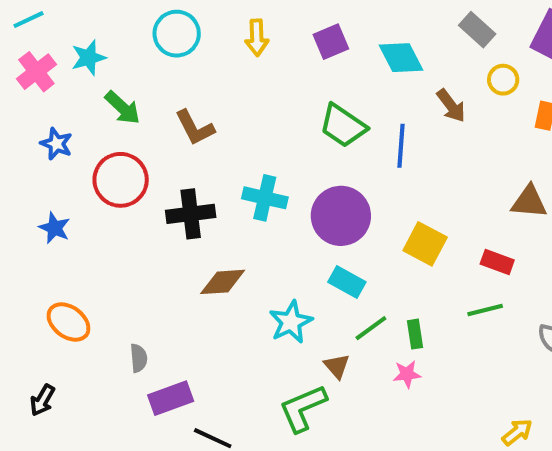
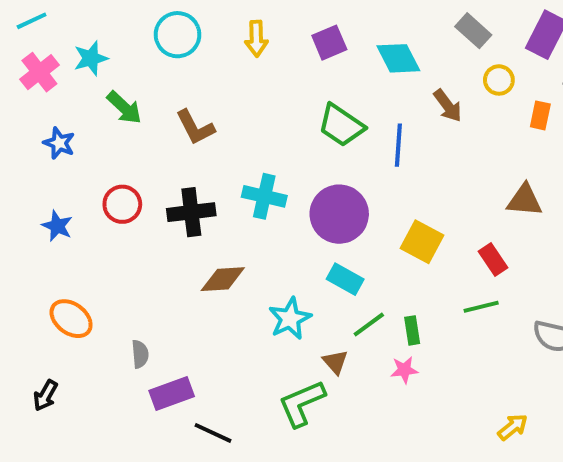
red circle: (121, 180) -> (122, 204), moved, size x0.7
red rectangle: (497, 262) -> (493, 259), turned 36

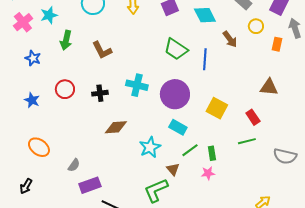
green arrow: (124, 108) -> (66, 40), turned 60
black cross: (191, 212) -> (100, 93), size x0.7
gray semicircle: (140, 354) -> (74, 165), turned 40

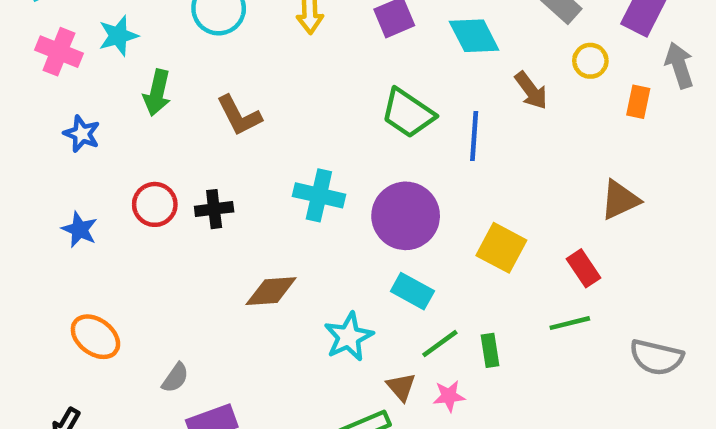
pink cross: (23, 22) -> (59, 52), turned -30
brown triangle: (269, 87) -> (620, 200), turned -30
black cross: (100, 93) -> (214, 209), moved
pink star: (208, 173) -> (449, 396), moved

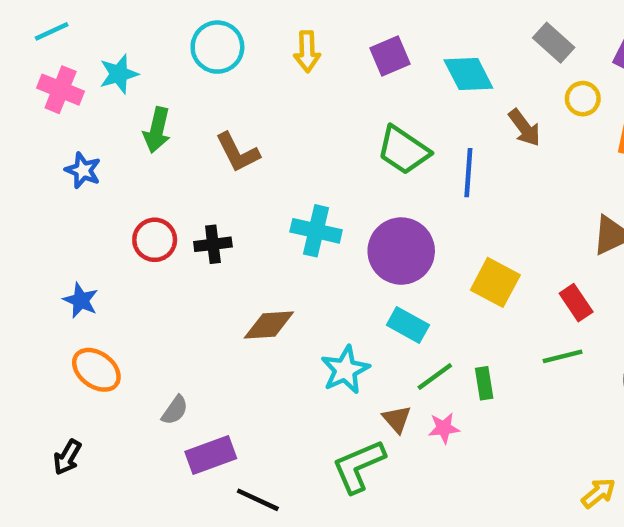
blue star: (79, 230) -> (81, 300), moved

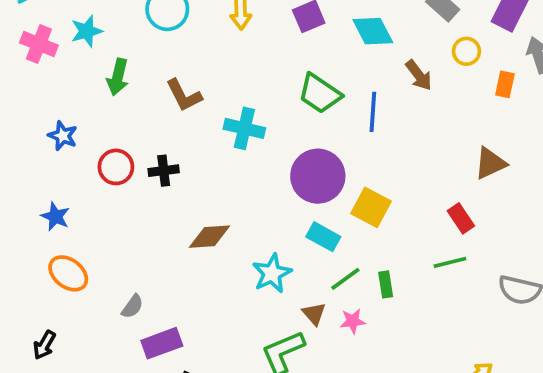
blue star: (83, 170) -> (63, 136), moved
cyan cross: (316, 231) -> (244, 128), moved
yellow square: (495, 282) -> (371, 207), moved

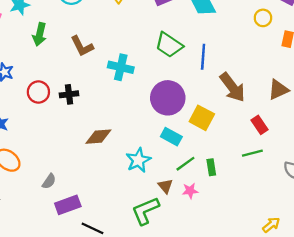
brown arrow: (419, 75) -> (232, 87), moved, size x1.5

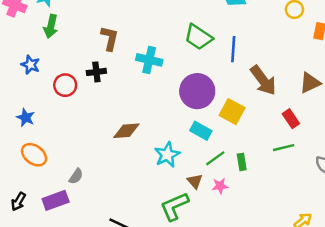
green arrow: (40, 34) -> (51, 26), moved
brown L-shape: (82, 46) -> (110, 38), turned -140
black cross: (69, 94) -> (96, 72), moved
purple rectangle: (68, 205) -> (56, 200), moved

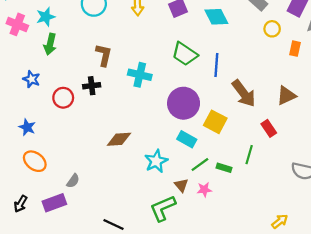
green line: (284, 148) -> (249, 155), moved, turned -60
green rectangle: (242, 162) -> (224, 168), turned -64

